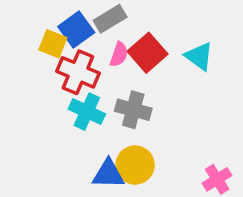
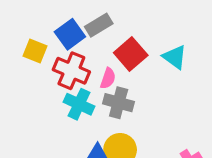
yellow square: (53, 44) -> (35, 51), moved
pink semicircle: (119, 54) -> (108, 78), moved

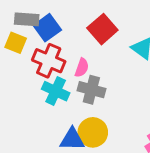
gray rectangle: (99, 25) -> (27, 19), moved, turned 35
red square: (131, 54) -> (102, 29), moved

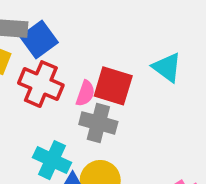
red square: (102, 29) -> (113, 86), moved, turned -32
cyan cross: (56, 91) -> (52, 160), moved

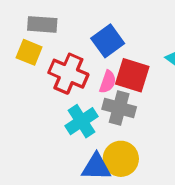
blue square: (39, 40) -> (108, 41), moved
cyan cross: (52, 160) -> (81, 121), moved, turned 32

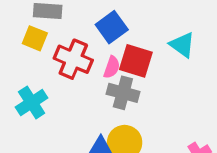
cyan cross: (81, 121) -> (32, 102), moved

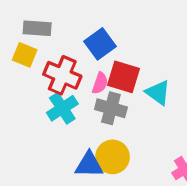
cyan triangle: (182, 45) -> (158, 93), moved
cyan cross: (32, 102) -> (62, 108), moved

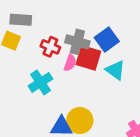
blue square: (100, 44) -> (107, 39), moved
red cross: (62, 75) -> (50, 47), moved, size x0.7
gray cross: (111, 108) -> (77, 42), moved

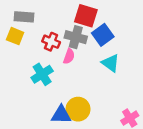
red square: (88, 58) -> (86, 16), moved

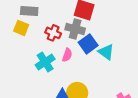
blue square: (103, 35) -> (88, 44), moved
pink semicircle: (69, 56) -> (67, 55), moved

